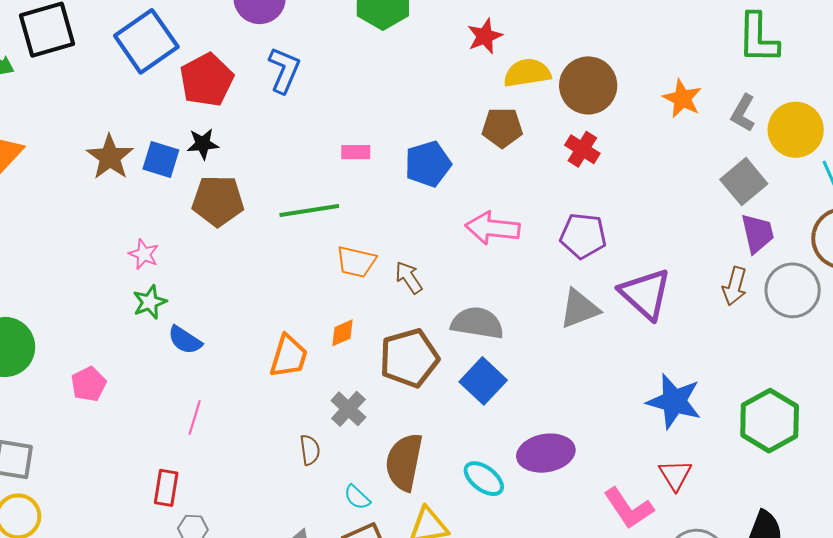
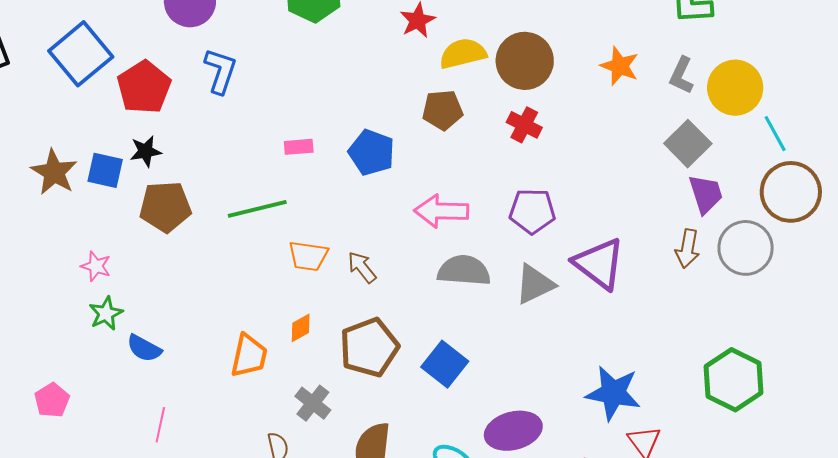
blue pentagon: (428, 164) -> (372, 152), turned -30
gray semicircle: (477, 323) -> (464, 271), moved
blue star: (674, 401) -> (613, 393), moved

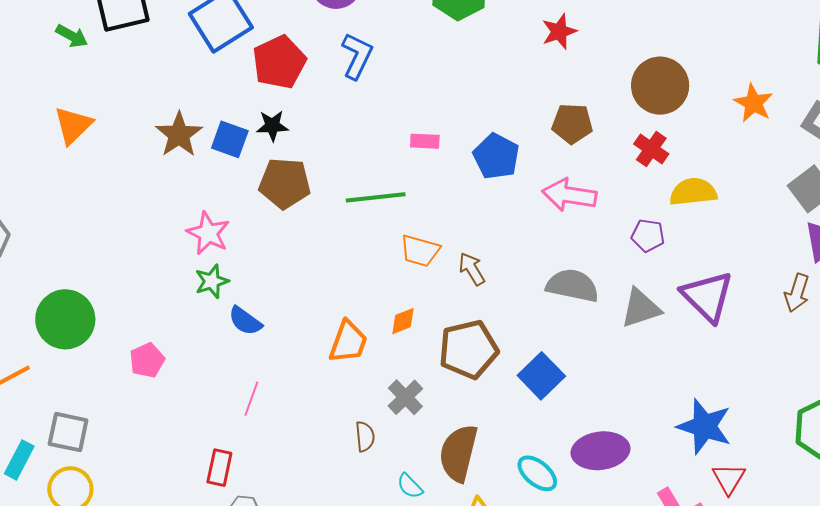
yellow semicircle: (463, 53) -> (693, 192), moved
pink arrow: (441, 211) -> (569, 195), moved
purple pentagon: (532, 211) -> (648, 235), size x0.7
pink star: (96, 266) -> (208, 233), size x1.4

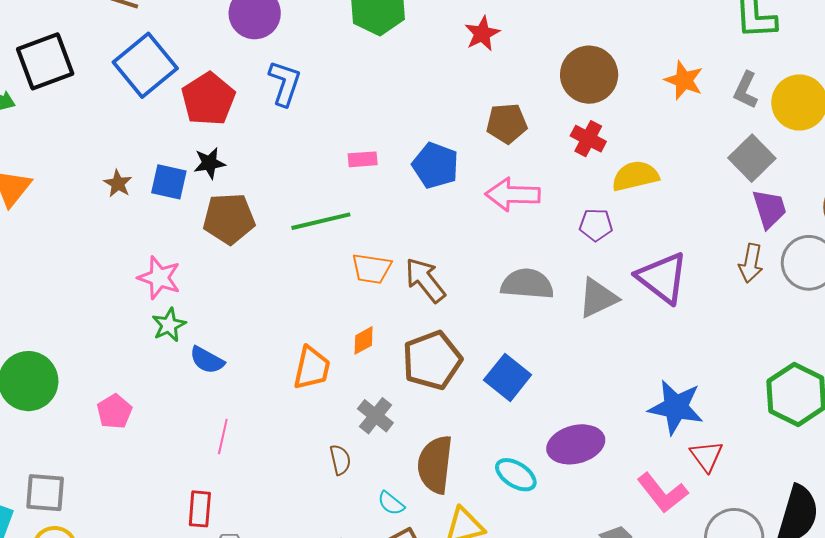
brown star: (179, 135) -> (118, 183), size x0.6
brown arrow: (472, 269) -> (425, 280), size x1.4

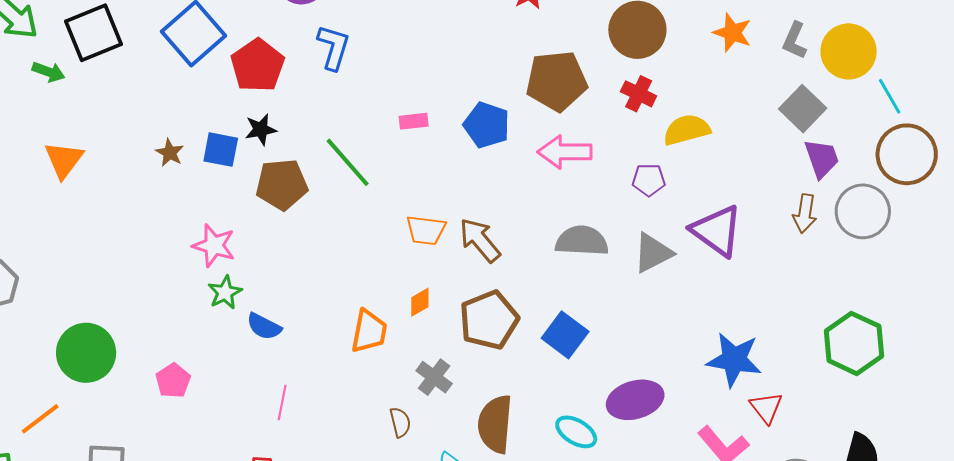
brown pentagon: (507, 123) -> (557, 81), size x1.5
green line: (321, 221) -> (348, 162), moved, turned 64

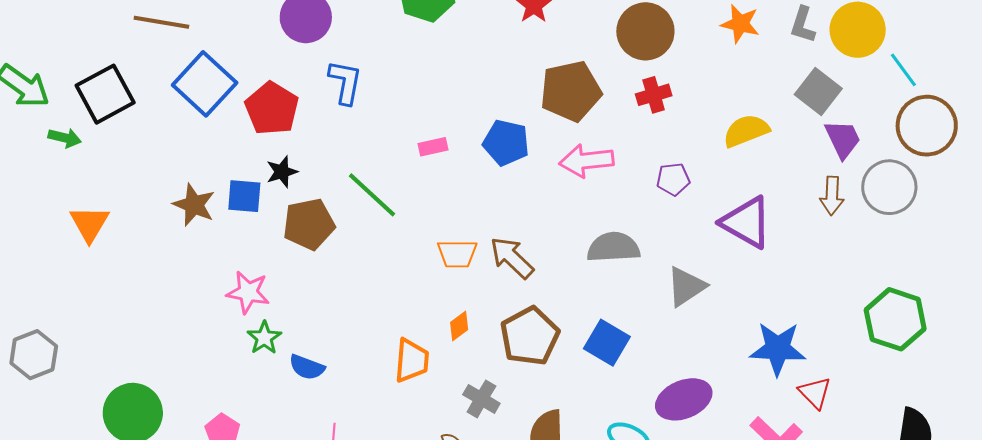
red cross: (639, 94) -> (654, 95), turned -36
yellow semicircle: (687, 130) -> (746, 131), moved
brown star: (170, 153) -> (194, 205), size x1.5
gray triangle: (653, 253) -> (686, 286), moved

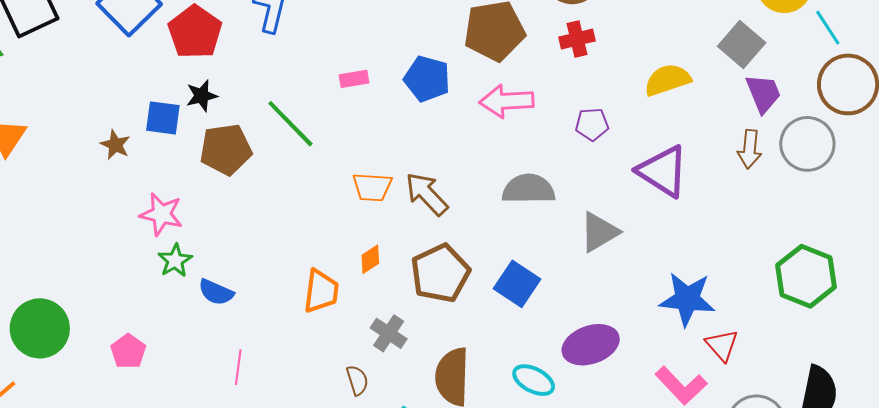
brown star: (194, 205) -> (115, 145), moved, size x0.7

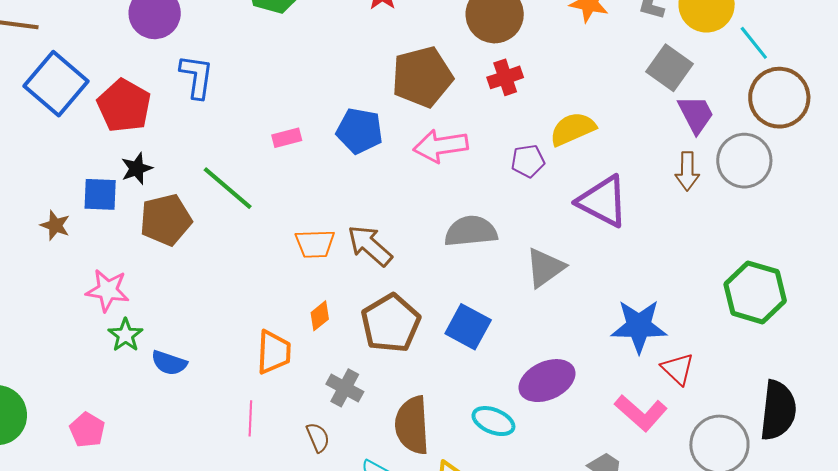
yellow semicircle: (668, 80) -> (573, 129), moved
pink line: (238, 367) -> (250, 418), moved

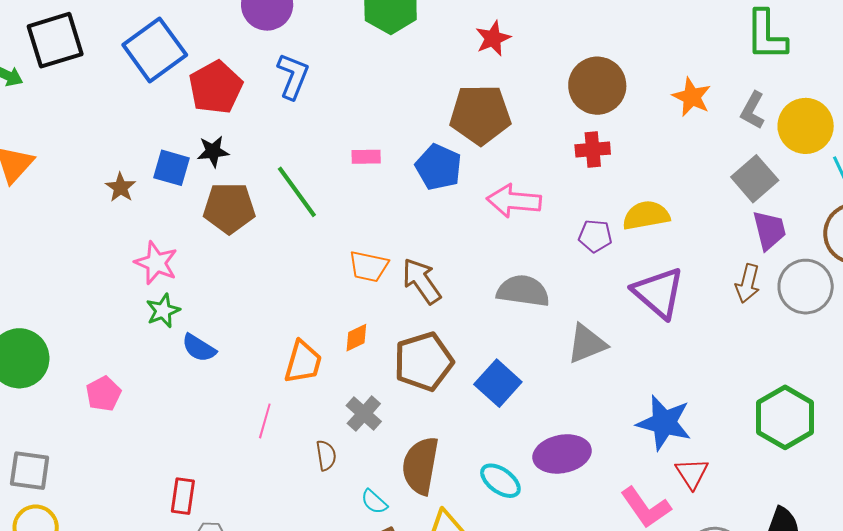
brown pentagon: (422, 77) -> (480, 115), moved

